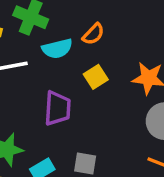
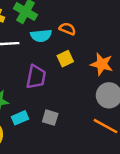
orange semicircle: (93, 34) -> (67, 29), turned -119

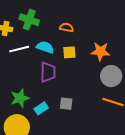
cyan semicircle: (41, 36) -> (45, 47), moved, turned -144
yellow square: (65, 59) -> (69, 52), turned 32

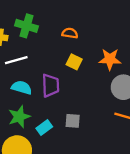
cyan semicircle: (45, 47) -> (22, 88), moved
yellow square: (69, 52) -> (74, 62), turned 32

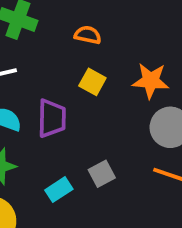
gray square: (73, 121) -> (102, 174), moved, turned -35
cyan rectangle: (44, 128) -> (59, 190), moved

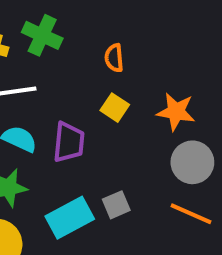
orange semicircle: (88, 35) -> (114, 58), turned -112
cyan rectangle: (59, 190) -> (70, 218), size x1.6

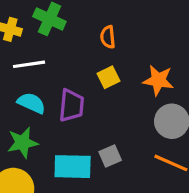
yellow square: (115, 108) -> (109, 77), turned 30
cyan rectangle: (70, 218) -> (73, 167), turned 30

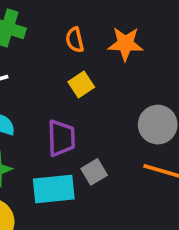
orange star: (158, 80) -> (125, 44), moved
purple trapezoid: (71, 105) -> (61, 138), moved

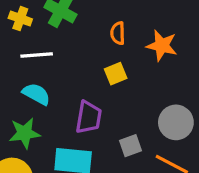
gray square: (94, 172) -> (130, 146), moved

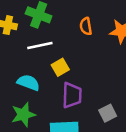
white line: (37, 55) -> (40, 45), moved
yellow square: (116, 74) -> (60, 67), moved

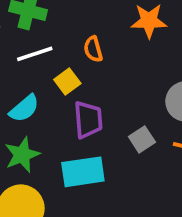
orange semicircle: (86, 26) -> (93, 49), moved
cyan semicircle: (28, 83) -> (24, 108), turned 125

